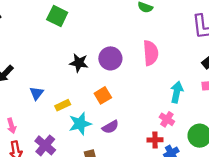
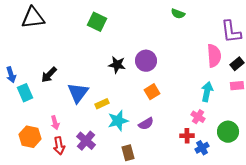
pink semicircle: (151, 53) -> (214, 56), moved
blue triangle: (37, 93) -> (78, 93), size x1.6
orange square: (103, 95) -> (152, 92), moved

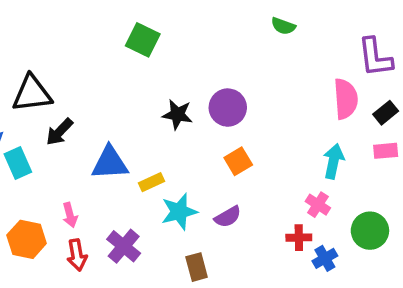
black triangle: (33, 18) -> (32, 94), moved
blue triangle: (78, 93) -> (110, 163), turned 50

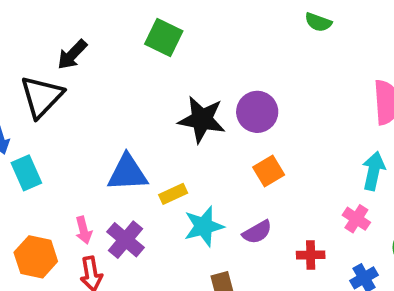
black triangle: (32, 94) -> (42, 97), turned -39
black star: (177, 114) -> (202, 119), size x1.4
black arrow: (60, 132) -> (72, 55), moved
red cross: (299, 238) -> (311, 255), moved
purple cross: (124, 246) -> (126, 240), moved

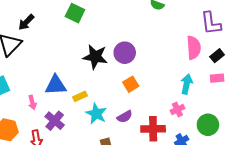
pink cross: (356, 219) -> (177, 110), turned 32
cyan star: (204, 226) -> (96, 114), turned -30
pink arrow: (84, 230) -> (32, 102), moved
red cross: (311, 255) -> (153, 129), size x1.6

